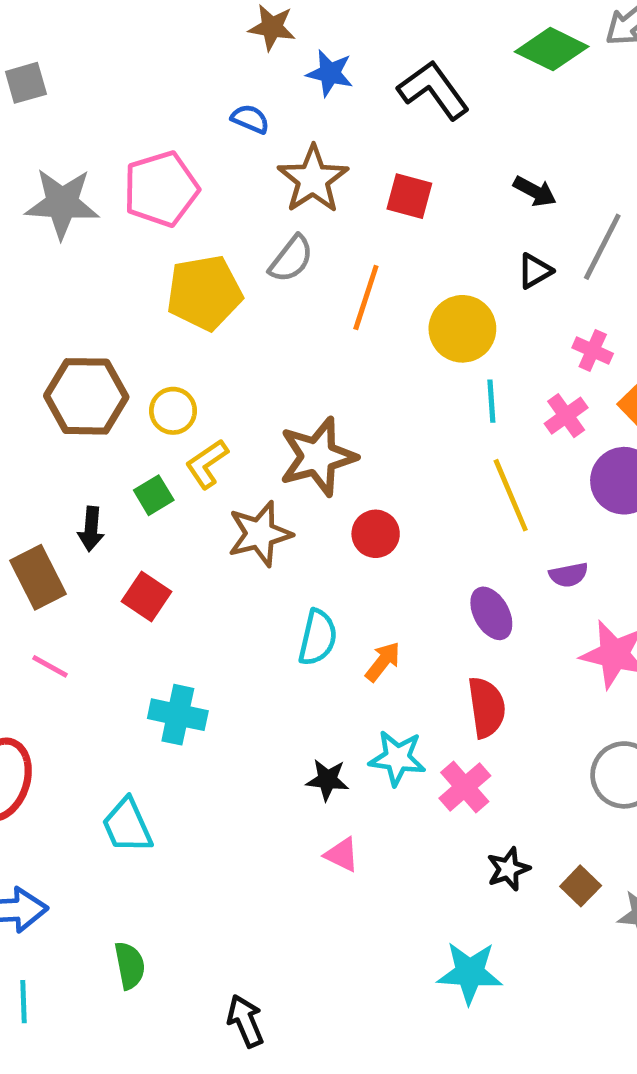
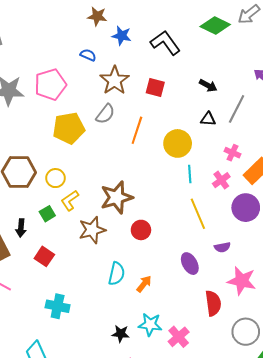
black triangle: (535, 271) -> (208, 119), turned 35
red semicircle: (487, 707) -> (213, 303), moved

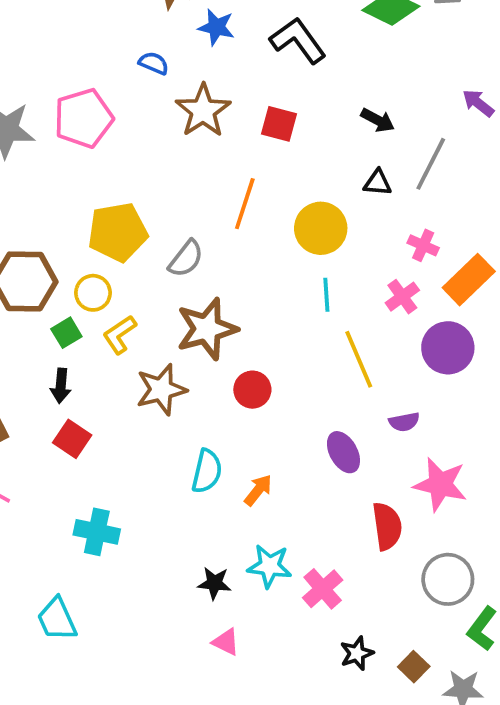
gray semicircle: (105, 114) -> (186, 259), moved
yellow pentagon: (69, 128) -> (118, 232), moved
cyan line: (190, 174) -> (326, 295), moved
green square: (47, 214) -> (66, 333), moved
black arrow: (21, 228) -> (61, 386), moved

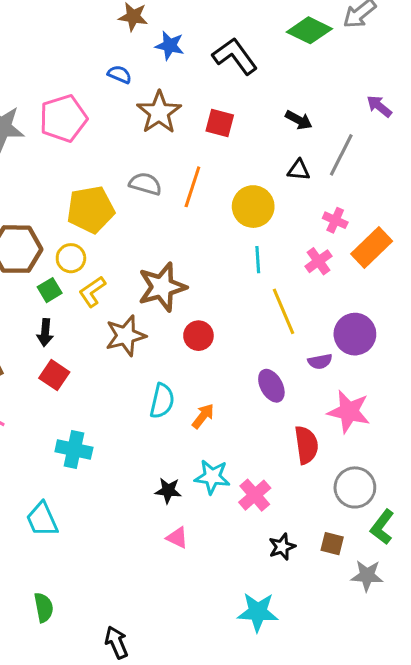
gray semicircle: (186, 259) -> (145, 184), moved, turned -112
purple circle: (448, 348) -> (355, 334), moved
brown square: (414, 667) -> (332, 544), moved, turned -30

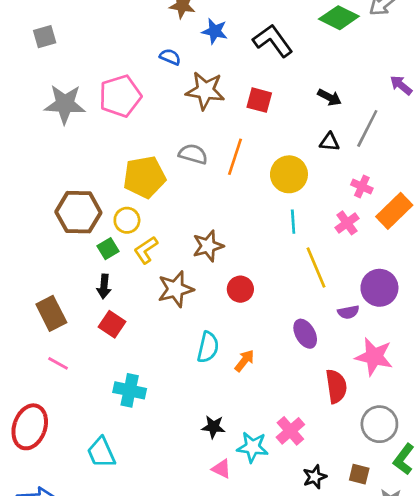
brown star: (159, 112) -> (205, 91), turned -30
brown star: (162, 287) -> (208, 246), size x0.7
cyan star: (212, 477) -> (253, 447), moved

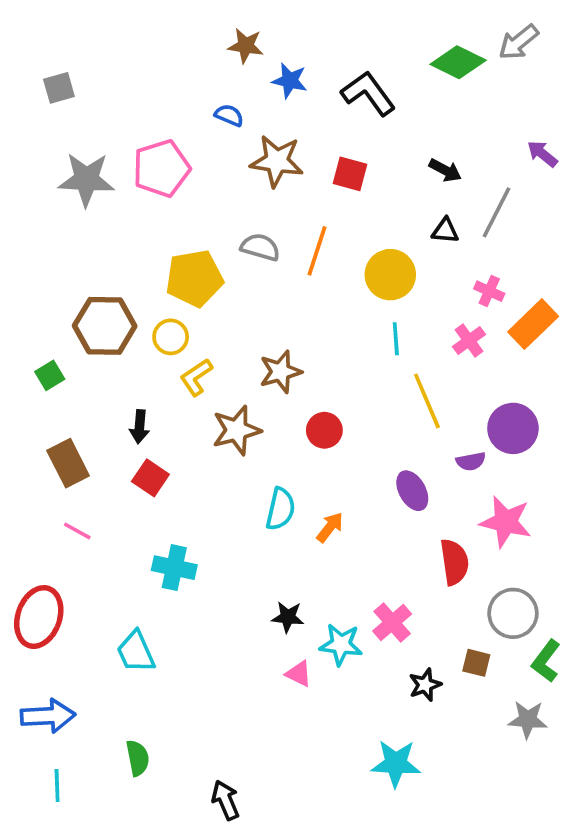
green square: (108, 249) -> (50, 375), moved
brown square: (359, 474) -> (476, 663), moved

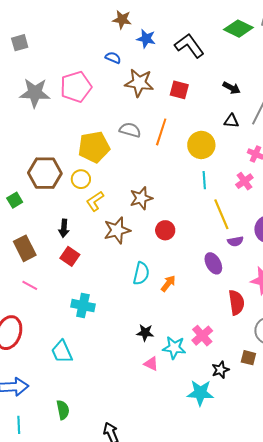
purple semicircle: (471, 461) -> (235, 241), moved
cyan star: (396, 763) -> (200, 393), moved

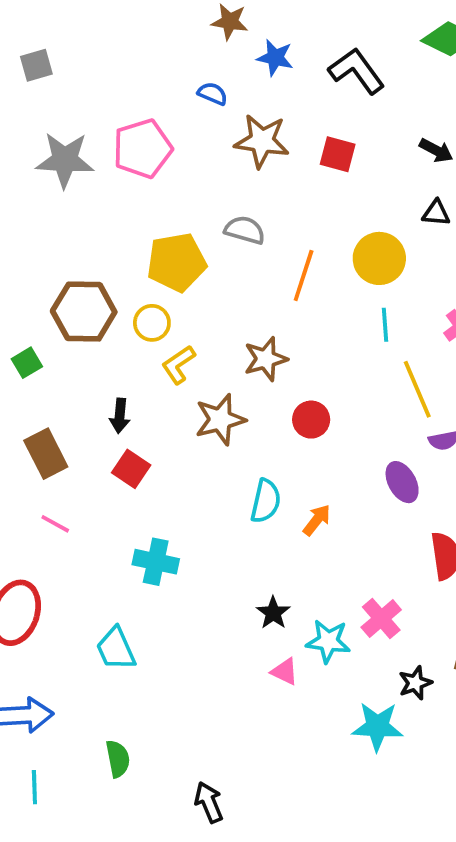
orange line: (161, 132) -> (304, 276), moved
black star: (145, 333) -> (273, 613), turned 30

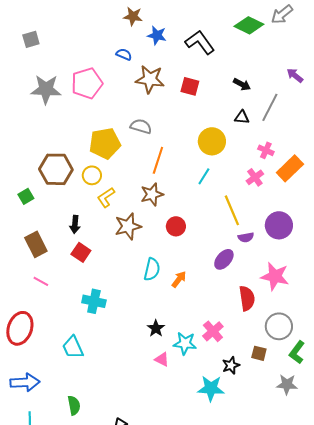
orange line: (304, 276) -> (158, 160), moved
cyan line: (385, 325) -> (204, 176), moved, turned 36
purple ellipse: (402, 482) -> (224, 259), turned 70

